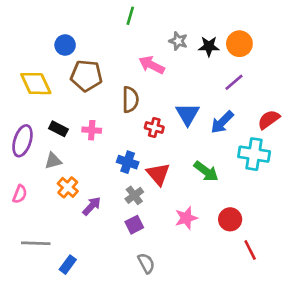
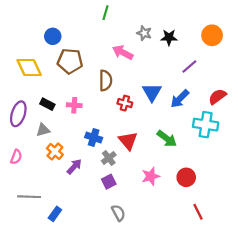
orange circle: (239, 44) -> (212, 35), moved
blue cross: (128, 162) -> (94, 138), moved
red line: (250, 250) -> (198, 212), moved

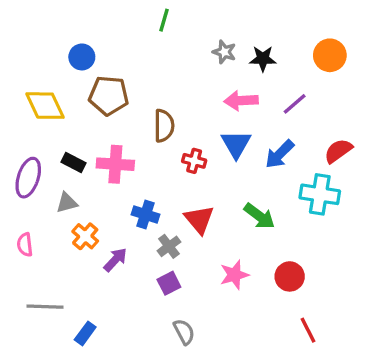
pink arrow: (123, 52) -> (241, 101), moved, turned -30
pink cross: (74, 105) -> (115, 164), size x1.5
pink semicircle: (16, 157) -> (25, 245), turned 152

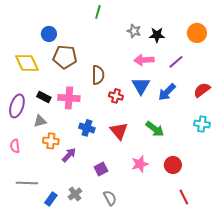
cyan cross: (320, 194) -> (202, 124), moved, size x0.7
orange cross: (85, 236) -> (51, 141), turned -35
gray cross: (169, 246) -> (75, 194), moved

